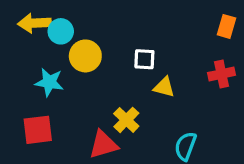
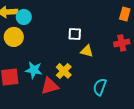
yellow circle: (85, 56) -> (14, 37), moved
cyan star: (49, 82) -> (34, 70), moved

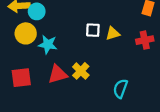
yellow triangle: (87, 51) -> (113, 33), moved, turned -32
cyan star: (34, 70) -> (48, 44), moved
red triangle: (50, 86) -> (58, 74), moved

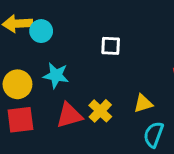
white square: (93, 30) -> (111, 46), moved
yellow circle: (26, 33) -> (17, 84), moved
yellow triangle: (113, 33) -> (143, 103), moved

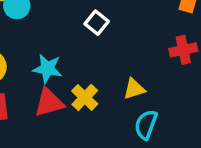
white square: (111, 46) -> (97, 23), turned 36
cyan star: (56, 75) -> (47, 69), moved

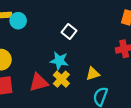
cyan star: (47, 69) -> (59, 61), moved

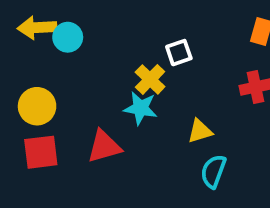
white square: (69, 32) -> (179, 53), moved, turned 32
yellow cross: (61, 79) -> (150, 79), moved

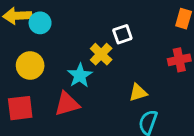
yellow circle: (37, 106) -> (30, 65), moved
cyan star: (141, 108) -> (80, 75), moved, turned 30

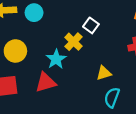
cyan circle: (40, 23) -> (34, 13), moved
white square: (122, 34) -> (91, 25), turned -35

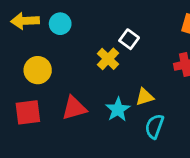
cyan star: (56, 59) -> (118, 110), moved

